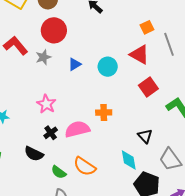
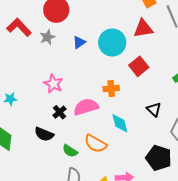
red triangle: (139, 55) -> (143, 29), turned -35
cyan circle: (108, 67) -> (112, 43), size x1.4
red square: (148, 87) -> (139, 66), moved
cyan diamond: (129, 160) -> (120, 123), moved

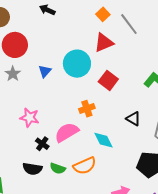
orange semicircle: (95, 144) -> (85, 166), turned -40
green semicircle: (70, 151) -> (58, 168), moved

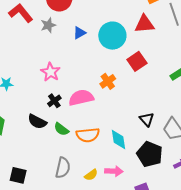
orange cross: (87, 109) -> (108, 81), turned -35
black triangle: (133, 119) -> (147, 119), moved
cyan diamond: (104, 140) -> (118, 139), moved

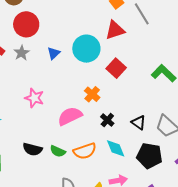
black cross: (54, 101) -> (107, 120), moved

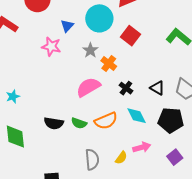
gray star: (22, 53) -> (90, 50), moved
pink star: (34, 98) -> (51, 47), moved

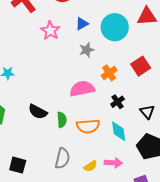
red square: (131, 36) -> (141, 66), moved
pink star: (51, 47) -> (50, 31), moved
gray star: (90, 50) -> (87, 50), moved
green semicircle: (79, 123) -> (62, 120), turned -133

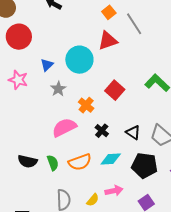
cyan diamond: (119, 131) -> (111, 159), turned -70

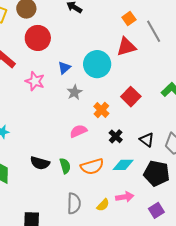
pink semicircle: (64, 127) -> (78, 131), size x0.7

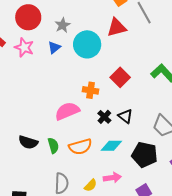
pink star: (35, 81) -> (24, 47), moved
gray star: (74, 92) -> (63, 25), moved
orange cross: (101, 110) -> (91, 90), turned -35
pink semicircle: (78, 131) -> (67, 111), size x1.4
black triangle: (147, 140) -> (125, 116), moved

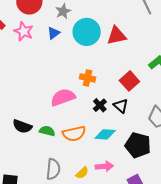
red triangle: (117, 27) -> (117, 36), moved
red square: (120, 77) -> (129, 81), moved
green semicircle: (53, 146) -> (47, 131), turned -63

